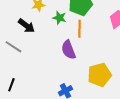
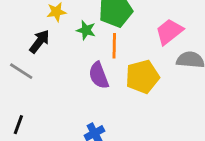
black arrow: (26, 26) -> (39, 42), turned -90
yellow pentagon: (99, 75) -> (142, 77), moved

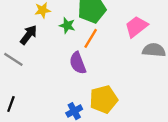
orange line: (114, 46) -> (91, 38), turned 30
yellow pentagon: (142, 77) -> (104, 99), moved

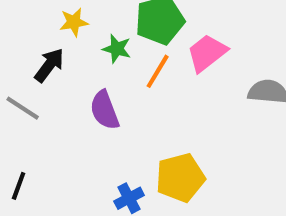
pink trapezoid: (136, 27) -> (207, 53), moved
purple semicircle: (78, 63) -> (105, 110), moved

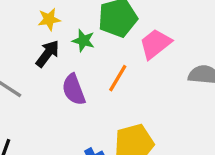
black arrow: (49, 65) -> (48, 54), moved
orange line: (158, 71) -> (118, 78), moved

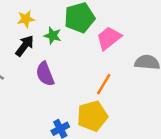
orange line: (118, 78) -> (104, 84), moved

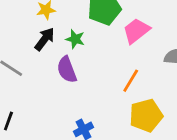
green star: (53, 36) -> (75, 39), moved
yellow pentagon: (92, 116) -> (146, 115), moved

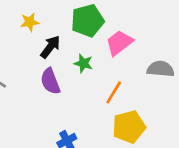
black arrow: (45, 39) -> (50, 47), moved
green star: (75, 39) -> (83, 63), moved

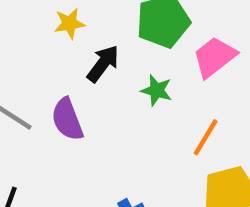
purple semicircle: (50, 81) -> (67, 119), moved

